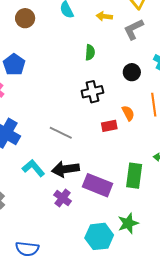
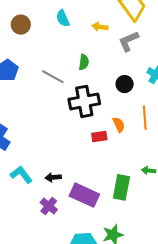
black cross: (92, 92) -> (84, 101), size x1.4
gray line: (61, 133) -> (53, 77), moved
black arrow: (65, 169) -> (53, 177), size x0.6

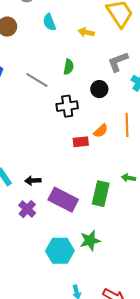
gray L-shape: (129, 41) -> (118, 62), moved
black circle: (125, 84) -> (99, 89), moved
black cross: (84, 101) -> (67, 106), size x0.7
orange semicircle: (119, 125) -> (101, 131), turned 70

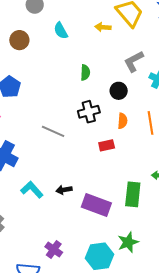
yellow arrow: (86, 32) -> (103, 27), moved
gray line: (37, 80) -> (53, 131), moved
orange semicircle: (101, 131) -> (122, 121), moved, turned -35
purple cross: (27, 209) -> (54, 250), moved

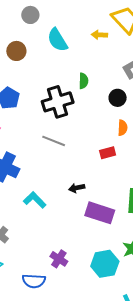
cyan semicircle: (61, 31) -> (57, 40), size x1.4
black cross: (89, 112) -> (58, 102), moved, size x1.4
black arrow: (64, 190) -> (77, 188), moved

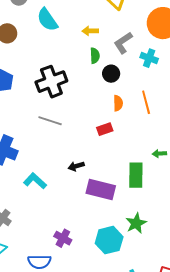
yellow arrow: (99, 35) -> (90, 31), moved
green semicircle: (83, 81) -> (95, 56), moved

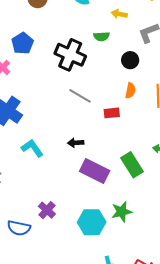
green semicircle: (95, 56) -> (101, 36), moved, turned 77
black cross: (51, 82) -> (70, 55), turned 32
gray line: (50, 121) -> (80, 96), moved
green rectangle: (136, 175) -> (132, 165), turned -45

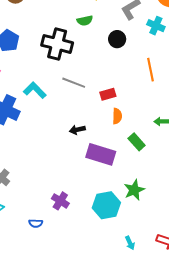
orange semicircle: (130, 91) -> (117, 116), moved
cyan L-shape: (32, 148) -> (35, 90), moved
green rectangle: (132, 165) -> (137, 142), size x0.7
blue semicircle: (19, 228) -> (36, 223), size x0.6

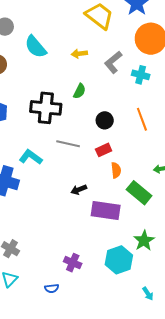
green semicircle: (85, 21) -> (79, 91), moved, turned -42
black circle: (117, 39) -> (105, 120), moved
green rectangle: (137, 142) -> (139, 193), size x1.4

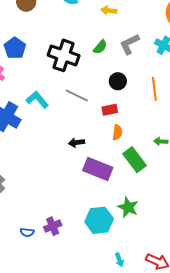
gray L-shape: (113, 62) -> (129, 44), moved
green star: (144, 241) -> (128, 207), turned -30
purple cross: (73, 263) -> (53, 226), moved, turned 30

